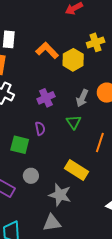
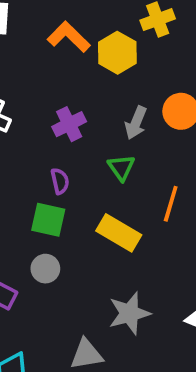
green square: (20, 145) -> (48, 220), moved
yellow rectangle: (77, 170) -> (119, 233), moved
gray star: (60, 195) -> (129, 313), moved, turned -30

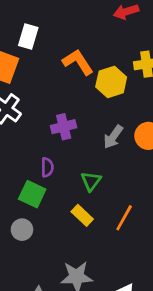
green triangle: (121, 167) -> (91, 181), moved
orange line: (171, 204) -> (124, 218), moved
yellow rectangle: (119, 233) -> (82, 215), size x0.7

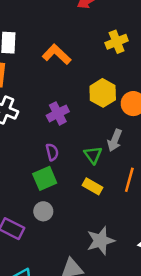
yellow hexagon: (111, 82) -> (103, 93), moved
gray arrow: (113, 137) -> (115, 140), moved
green square: (32, 194) -> (45, 178), turned -35

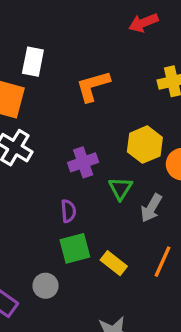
orange L-shape: (57, 54) -> (93, 86), turned -68
green triangle: (93, 155) -> (120, 188), moved
green square: (45, 178) -> (75, 248), moved

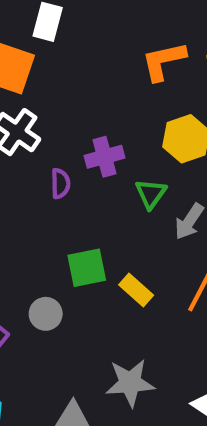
orange L-shape: (93, 86) -> (164, 61), moved
purple semicircle: (68, 211) -> (60, 184), moved

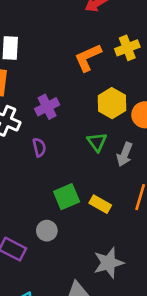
purple cross: (104, 157) -> (47, 107), moved

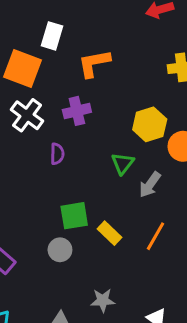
orange L-shape: (88, 57) -> (94, 63), moved
gray circle: (47, 231) -> (60, 250), moved
gray star: (109, 263) -> (103, 300), size x0.7

